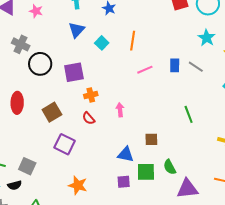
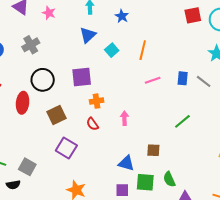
gray cross: (21, 44) -> (31, 45), turned 30
black circle: (40, 64) -> (43, 80), moved
green line: (189, 114) -> (182, 121), moved, turned 66

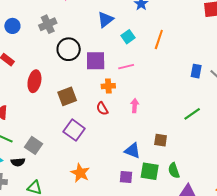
black circle: (43, 80) -> (69, 49), moved
pink line: (153, 80) -> (126, 67), moved

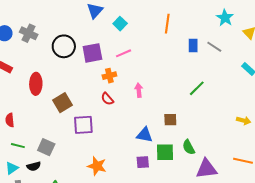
gray cross: (48, 24) -> (29, 33), moved, turned -30
orange line: (159, 40) -> (167, 24), moved
brown square: (67, 96) -> (62, 103), moved
purple square: (74, 130) -> (83, 125), turned -30

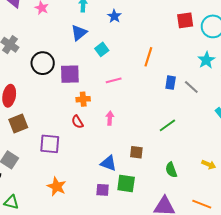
pink line: (124, 53) -> (114, 80), moved
brown square: (62, 103) -> (18, 123), moved
green semicircle: (189, 147) -> (171, 170), moved

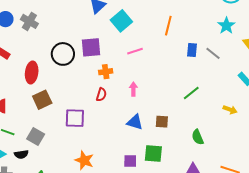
cyan square: (102, 49) -> (121, 21), size x1.5
black circle: (43, 63) -> (63, 54), moved
red semicircle: (77, 122) -> (101, 95), turned -128
blue triangle: (109, 163) -> (135, 122), moved
yellow arrow: (209, 165) -> (230, 110), moved

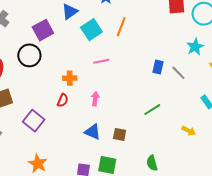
orange line: (168, 26) -> (121, 27), moved
purple square: (91, 47) -> (43, 30), moved, turned -30
purple square: (75, 118) -> (34, 121), turned 30
green semicircle: (198, 137) -> (152, 163), moved

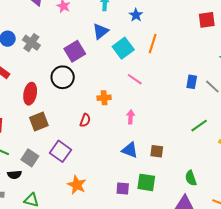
pink line: (101, 61) -> (135, 79), turned 49
red semicircle: (63, 100) -> (85, 120), moved
green line: (152, 110) -> (199, 126), moved
purple square: (34, 121) -> (61, 151), moved

